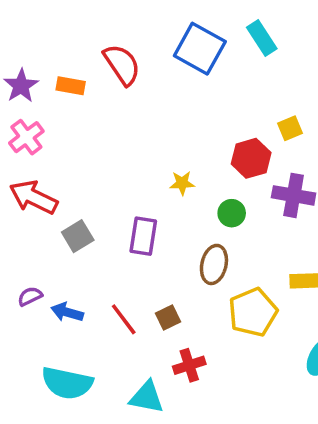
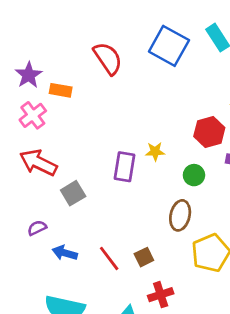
orange rectangle: (71, 86) -> (61, 90), moved
purple rectangle: (143, 236) -> (125, 167), moved
purple semicircle: (30, 296) -> (37, 228), moved

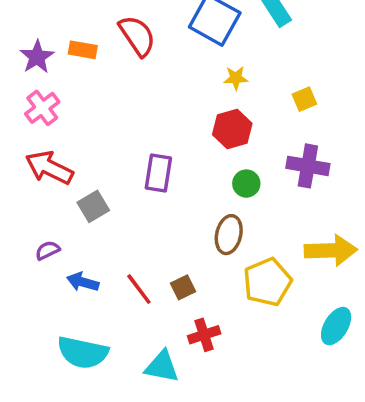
orange rectangle: (61, 90) -> (83, 50), moved
red hexagon: (209, 132) -> (232, 129), moved
yellow star: (155, 151) -> (236, 78), moved

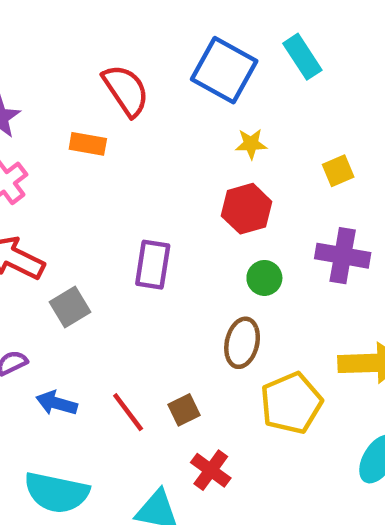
orange rectangle: (83, 50) -> (88, 144), moved
red cross: (204, 335) -> (211, 470), turned -36

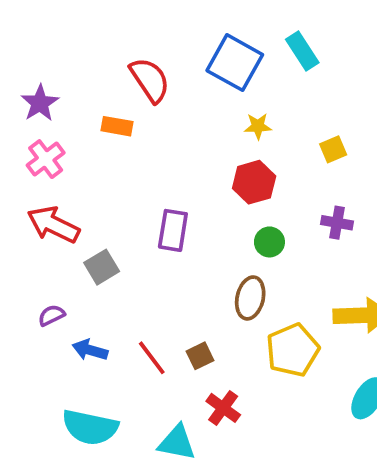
purple cross: (343, 256) -> (337, 223), size x0.7

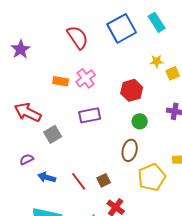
blue square: (235, 63) -> (122, 28), turned 32
orange rectangle: (117, 126) -> (61, 81), moved
yellow star: (258, 126) -> (157, 61), moved
pink cross: (46, 159) -> (86, 78), moved
purple rectangle: (173, 230) -> (90, 115), turned 70

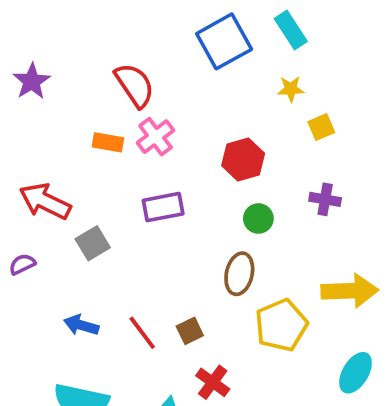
red semicircle: (78, 37) -> (135, 85), moved
yellow star: (157, 61) -> (291, 89), moved
purple semicircle: (27, 159) -> (22, 264), moved

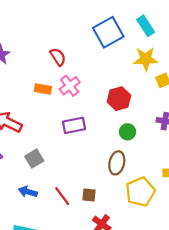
red semicircle: (135, 85) -> (58, 57), size x0.7
yellow star: (291, 89) -> (146, 59), size x1.6
gray square: (93, 243) -> (34, 159), moved
brown square: (190, 331) -> (89, 195), turned 32

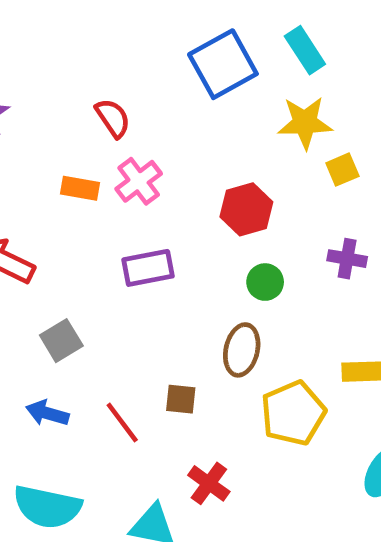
brown square: (89, 195) -> (181, 399), moved

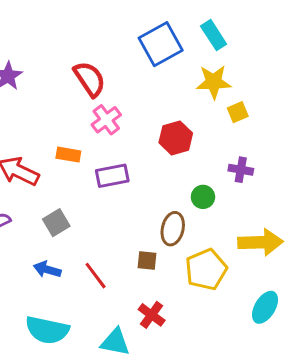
red semicircle: (113, 118) -> (90, 79), size x1.4
orange rectangle: (80, 188) -> (68, 155), moved
green circle: (265, 282) -> (203, 197), moved
brown square: (181, 399) -> (147, 260), moved

